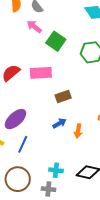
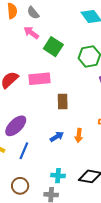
brown rectangle: (63, 96) -> (63, 102), turned -70
blue arrow: (59, 123) -> (57, 137), moved
brown circle: (18, 179) -> (20, 186), size x0.7

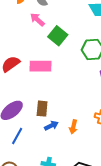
brown rectangle: (63, 102) -> (42, 109), moved

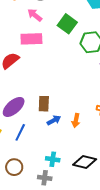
green square: (58, 36) -> (67, 24), moved
pink rectangle: (40, 66) -> (31, 39), moved

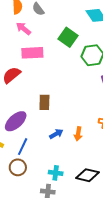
pink arrow: (35, 15) -> (23, 28), moved
brown rectangle: (44, 104) -> (44, 102), moved
brown circle: (14, 167) -> (18, 167), moved

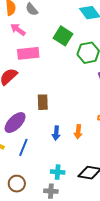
blue arrow: (56, 134) -> (56, 133), turned 128
brown circle: (18, 167) -> (17, 184), moved

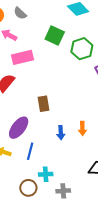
cyan cross: (58, 172) -> (46, 174), moved

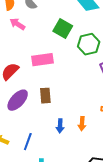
pink rectangle: (23, 57) -> (42, 60), moved
purple ellipse: (19, 128) -> (18, 100), moved

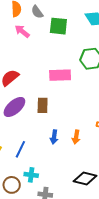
green square: (63, 29) -> (58, 26), moved, turned -30
pink rectangle: (42, 60) -> (60, 75), moved

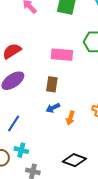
brown rectangle: (43, 105) -> (52, 84), moved
blue arrow: (54, 137) -> (53, 108), moved, turned 48

